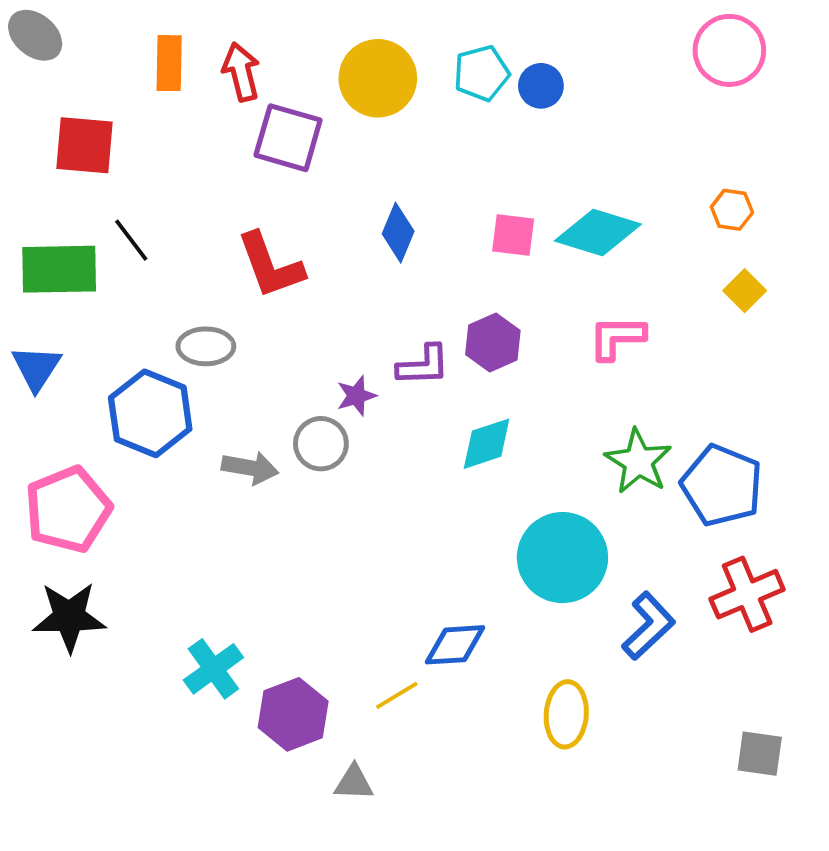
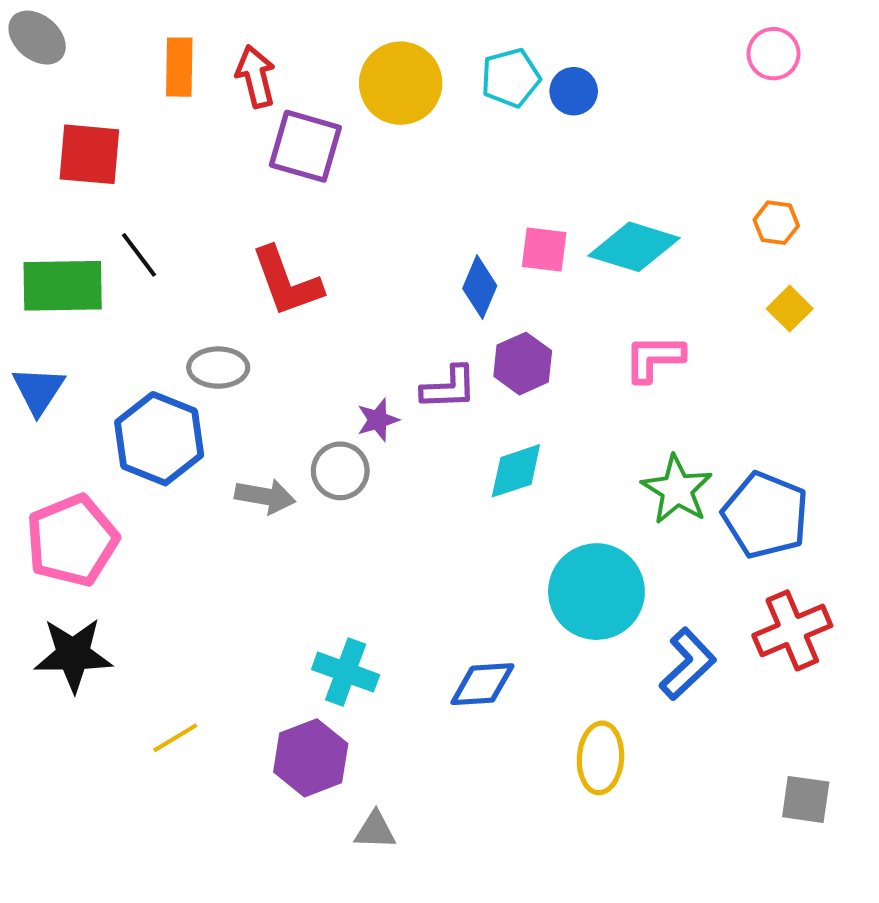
pink circle: (729, 50) -> (774, 54), size x0.7
blue diamond: (398, 233) -> (480, 287), moved
cyan cross: (213, 669) -> (346, 672), moved, turned -34
yellow line: (397, 695) -> (175, 738), moved

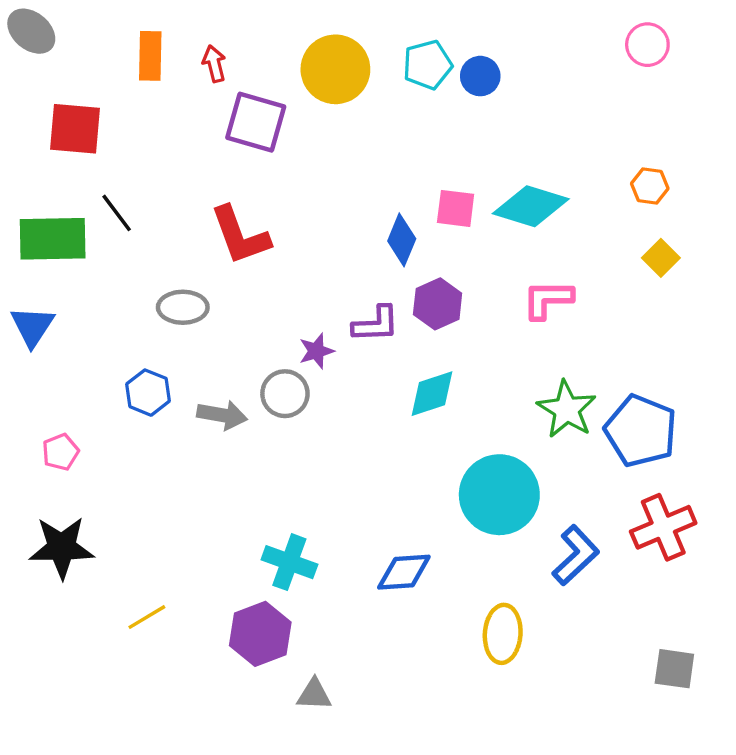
red arrow: (256, 76) -> (214, 64), size x0.7
blue hexagon: (159, 439) -> (148, 393), moved, size x0.6
pink pentagon: (72, 541) -> (60, 452), size x0.5

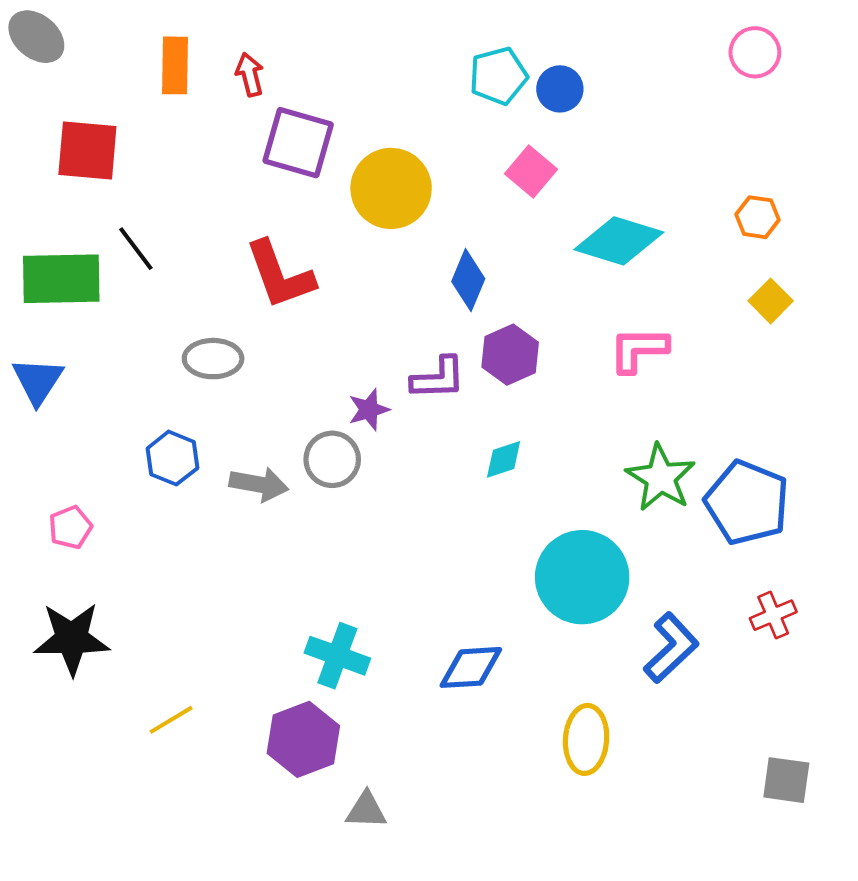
yellow circle: (335, 69) -> (391, 188), moved
pink square: (456, 208) -> (531, 171), moved, turned 33
cyan diamond: (432, 394) -> (504, 459), size x0.7
red cross: (663, 527) -> (773, 615), size x0.6

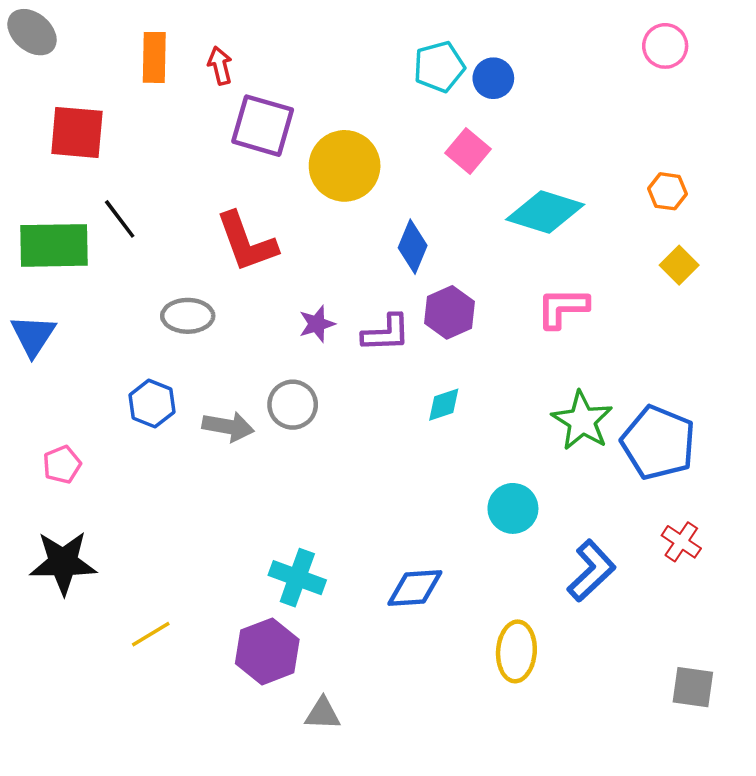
purple star: (369, 410) -> (317, 324), moved
cyan circle: (582, 577) -> (513, 508), size x0.6
red cross: (773, 615) -> (681, 542), turned -33

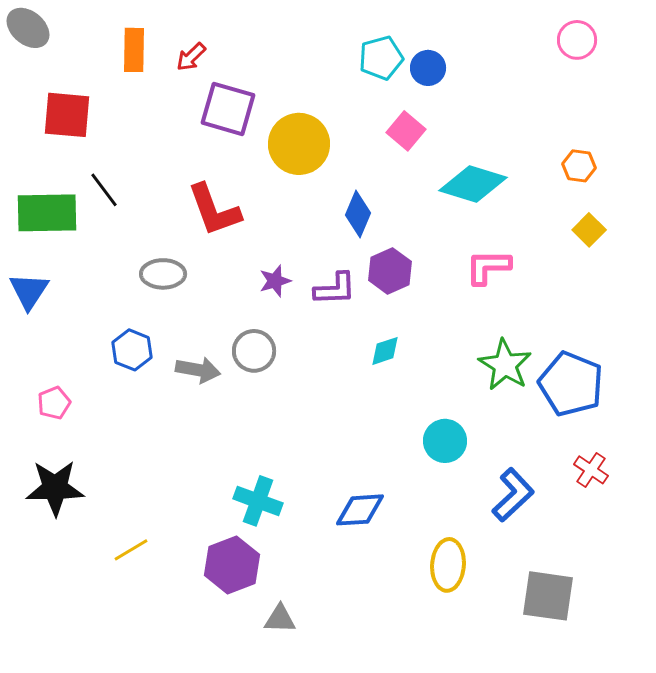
red arrow: (220, 66) -> (191, 57), turned -120
gray square: (693, 687) -> (548, 596), moved, size x1.4

